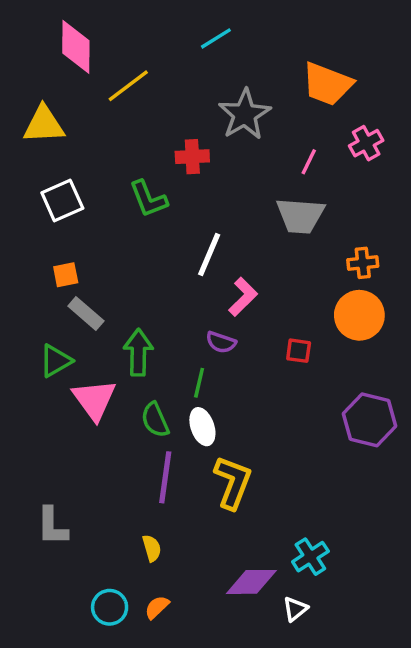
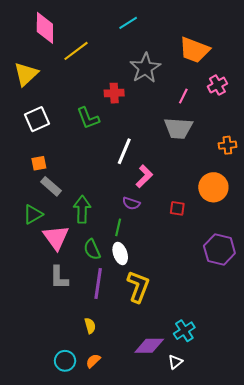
yellow triangle: (44, 125) -> (26, 74), turned -40
orange cross: (363, 263) -> (227, 145), moved
gray L-shape: (52, 526) -> (59, 278), moved

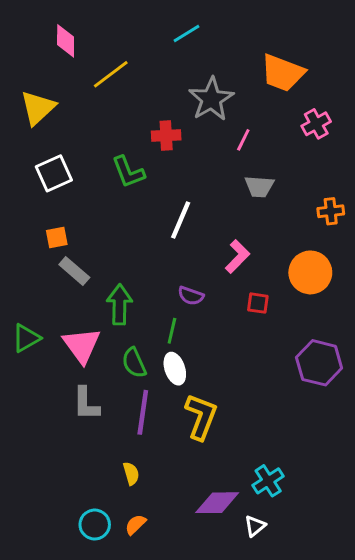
pink diamond: (45, 28) -> (66, 41), size x0.7
pink line: (183, 96) -> (243, 140), moved
gray trapezoid: (178, 128) -> (259, 186), size x0.7
pink L-shape: (144, 176) -> (237, 256), moved
green triangle: (33, 214) -> (26, 338), moved

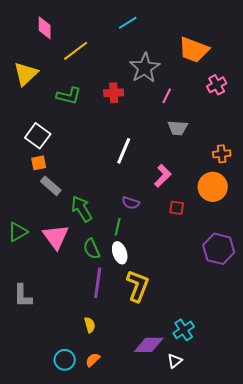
green L-shape: (128, 172) -> (69, 96), moved, turned -55
white square: (54, 173) -> (38, 136), moved, turned -30
orange cross: (331, 211) -> (222, 154), moved
green arrow: (119, 305) -> (82, 209), turned -32
gray L-shape: (86, 404) -> (23, 296), moved

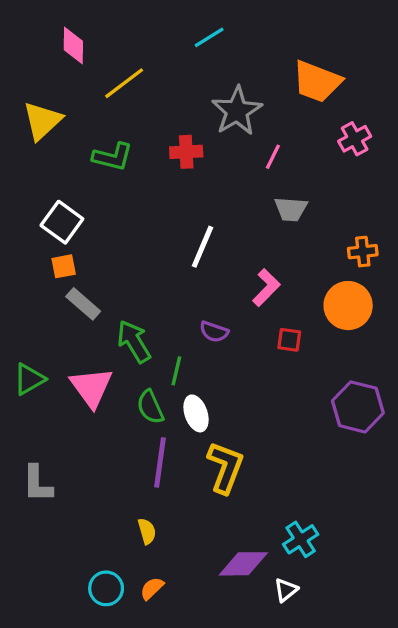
green line: (118, 227) -> (176, 371), moved

